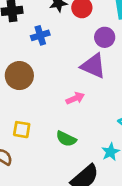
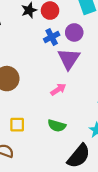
blue cross: (40, 35) -> (52, 37), moved
purple triangle: (93, 66) -> (69, 59), turned 50

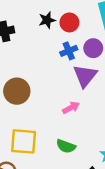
yellow square: (17, 125) -> (24, 141), size x1.6

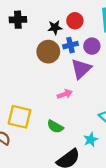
black star: (47, 20) -> (55, 27), moved
brown circle: (17, 91) -> (48, 52), moved

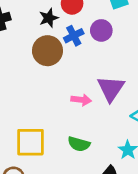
purple triangle: (81, 69) -> (111, 89), moved
pink arrow: (65, 94) -> (81, 100), turned 40

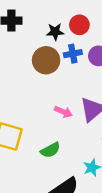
green semicircle: (79, 144) -> (50, 150), turned -60

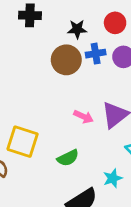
red circle: (79, 25) -> (115, 23), moved

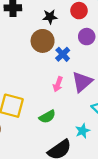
blue cross: (96, 54) -> (63, 54), moved, turned -32
pink arrow: (83, 117) -> (58, 84), turned 88

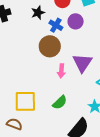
brown circle: (43, 41) -> (50, 46), moved
blue cross: (63, 54) -> (56, 25), moved

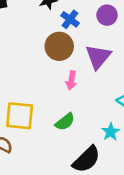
purple circle: (76, 21) -> (107, 15), moved
purple triangle: (82, 63) -> (98, 57), moved

